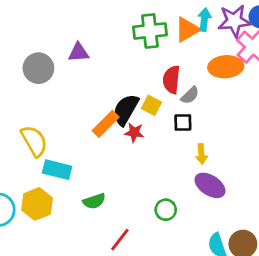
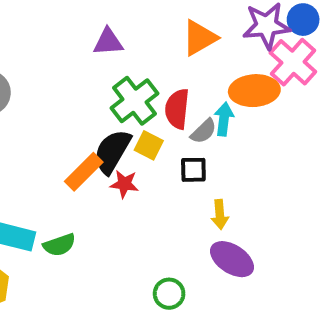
cyan arrow: (204, 20) -> (224, 119), moved
green cross: (150, 31) -> (135, 101), moved, turned -32
purple triangle: (78, 52) -> (108, 42), moved
green semicircle: (94, 201) -> (59, 245), moved

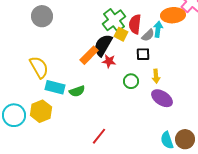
yellow square: (149, 145) -> (121, 34), moved
green circle: (169, 294) -> (131, 81), moved

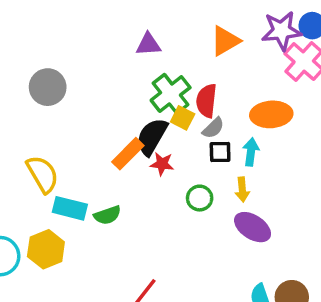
orange ellipse: (173, 15) -> (271, 114), moved
cyan arrow: (158, 29) -> (251, 152), moved
gray semicircle: (148, 35) -> (213, 128), moved

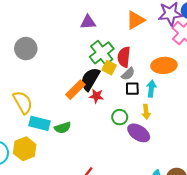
purple ellipse: (253, 227) -> (139, 133), moved

